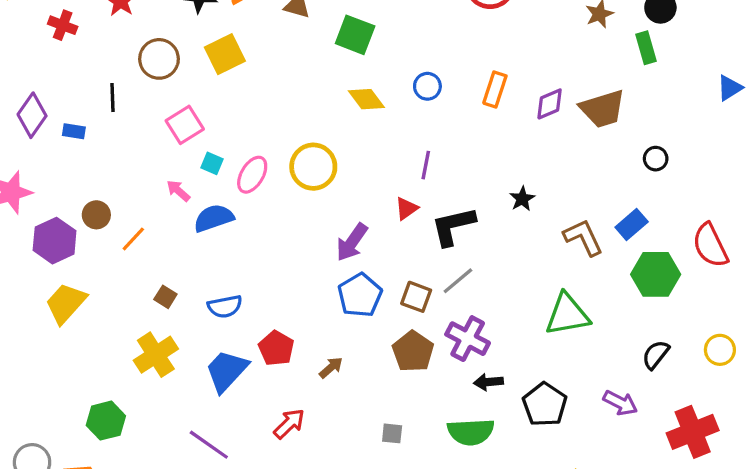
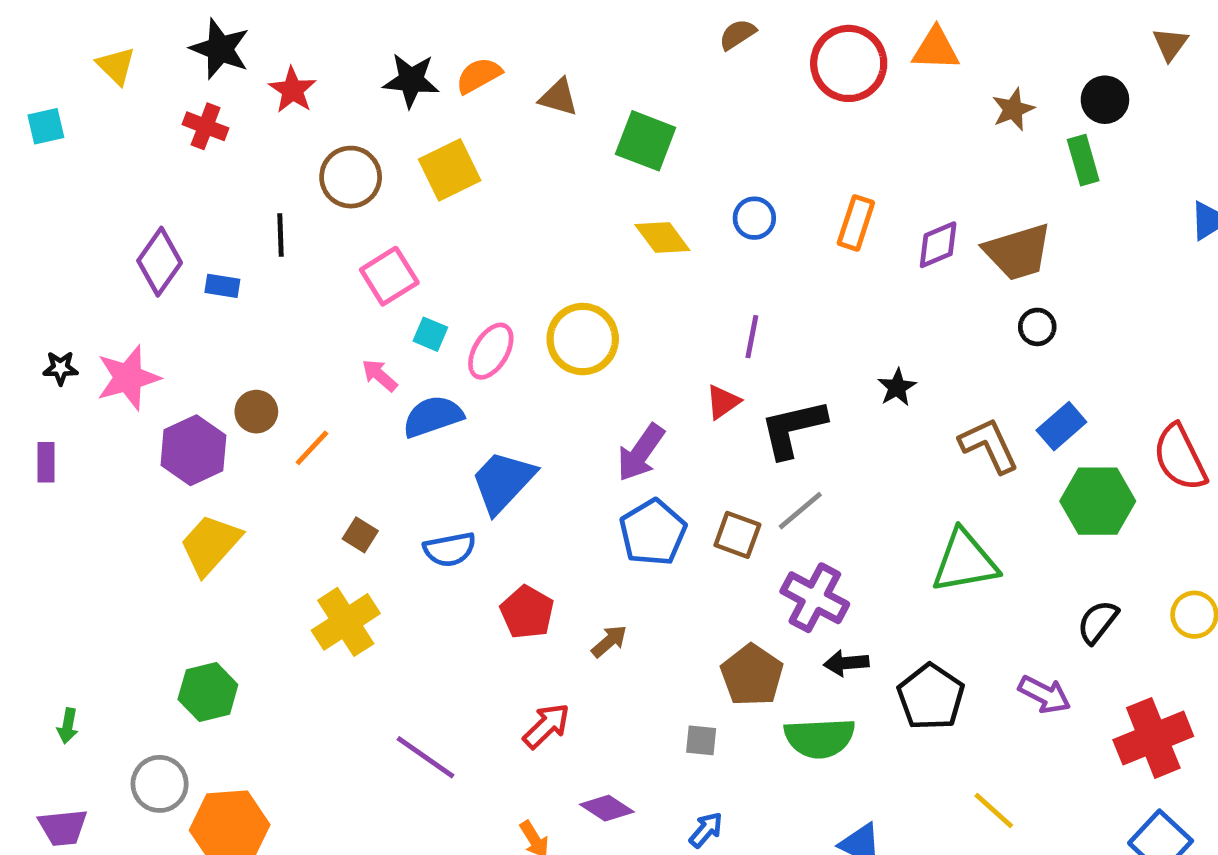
black circle: (656, 159) -> (1037, 327), moved
brown pentagon: (413, 351) -> (752, 675), moved
blue trapezoid: (227, 371) -> (503, 482), moved
green hexagon: (106, 421) -> (208, 692), moved

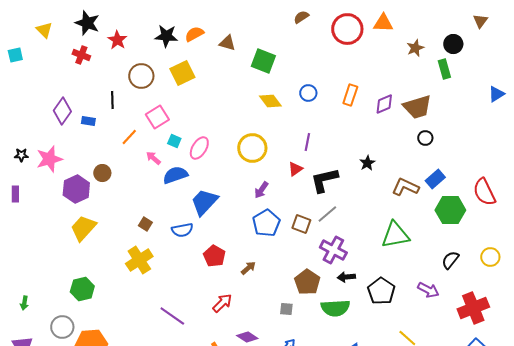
yellow circle: (583, 339) -> (252, 148), moved
brown L-shape: (989, 445) -> (405, 187), turned -40
orange line: (312, 448) -> (129, 137), moved
purple arrow: (641, 453) -> (261, 190), size x0.7

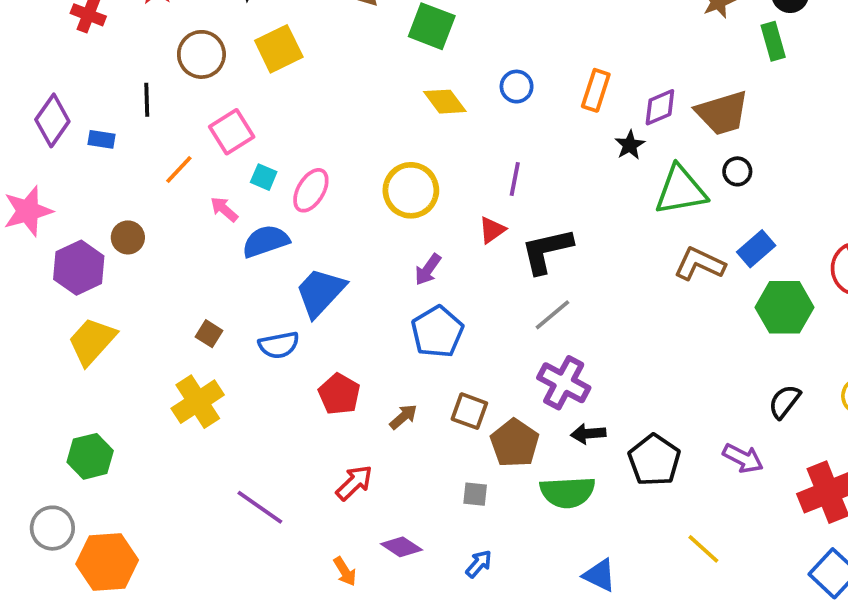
black star: (367, 163) -> (630, 145), moved
brown square: (301, 224) -> (469, 411), moved
green triangle: (395, 235) -> (681, 190), moved

